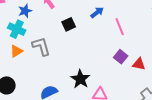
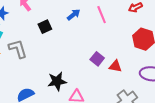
pink line: (120, 27) -> (102, 15), moved
black star: (80, 79) -> (57, 81), turned 30

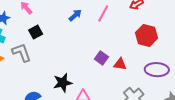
pink line: (102, 15) -> (103, 14), turned 54
black square: (45, 27) -> (36, 32), moved

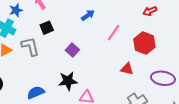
pink line: (103, 14) -> (114, 33), moved
red hexagon: (146, 35) -> (144, 43), moved
purple square: (101, 58) -> (72, 50), moved

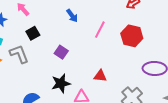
blue arrow: (88, 15) -> (72, 16), turned 96
red triangle: (127, 69) -> (100, 76), moved

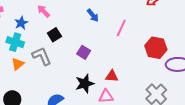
red hexagon: (132, 36) -> (156, 48), moved
red triangle: (100, 76) -> (112, 76), moved

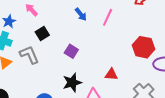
pink line: (121, 28) -> (108, 17), moved
red triangle: (112, 76) -> (111, 74), moved

